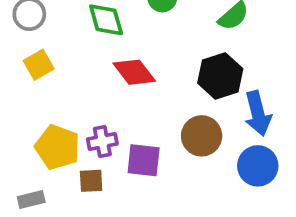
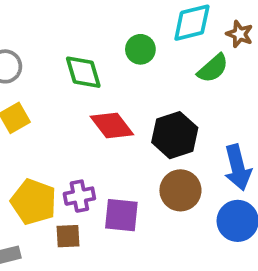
black hexagon: (220, 76) -> (175, 135), moved

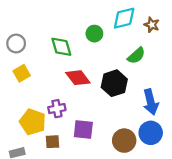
green semicircle: (213, 68) -> (136, 56), moved
brown circle: (180, 190) -> (124, 141), moved
purple cross: (79, 196) -> (57, 109), moved

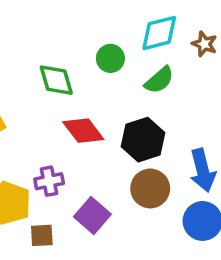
green semicircle: (136, 56) -> (159, 80), moved
purple square: (83, 130) -> (92, 216), turned 35
brown circle: (124, 141) -> (150, 188), moved

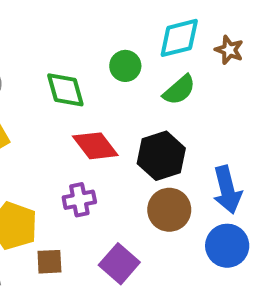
purple cross: (49, 181) -> (79, 200), moved
purple square: (92, 216) -> (119, 264), moved

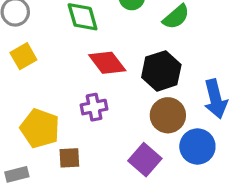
blue circle: (227, 246) -> (197, 146), moved
purple square: (119, 264) -> (145, 160), moved

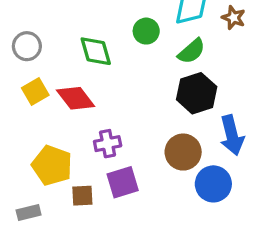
red diamond: (107, 63) -> (76, 98), moved
black hexagon: (161, 71) -> (197, 93), moved
purple square: (145, 160) -> (123, 182), moved, turned 32

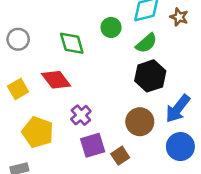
yellow square: (35, 92) -> (18, 89), moved
blue arrow: (232, 135) -> (178, 109), turned 52
purple cross: (108, 144) -> (81, 115), turned -30
blue circle: (213, 184) -> (180, 147), moved
brown square: (82, 196) -> (120, 156), moved, turned -30

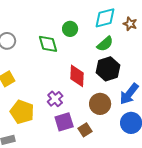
green circle: (111, 27) -> (70, 29), moved
red diamond: (56, 80) -> (77, 76), moved, turned 40

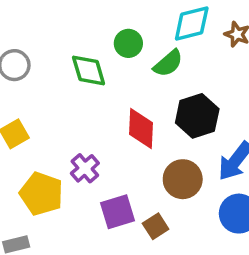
green semicircle: (105, 44) -> (168, 63), moved
purple cross: (55, 99) -> (85, 168), moved

